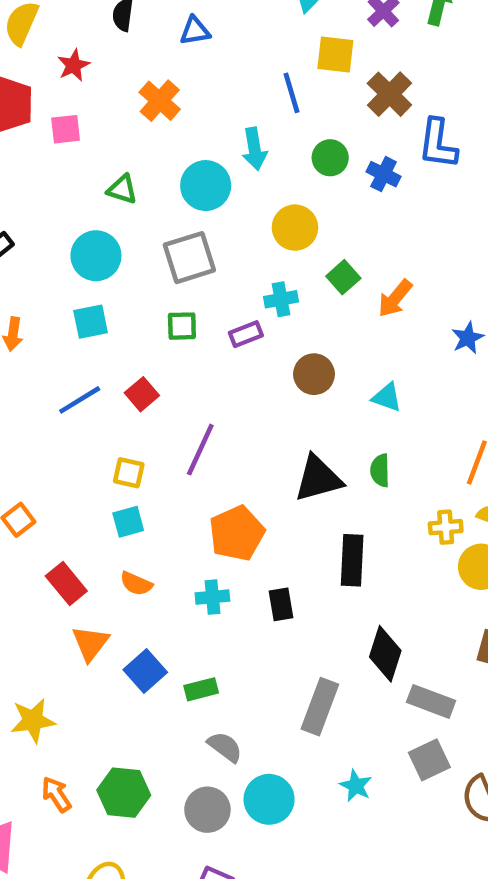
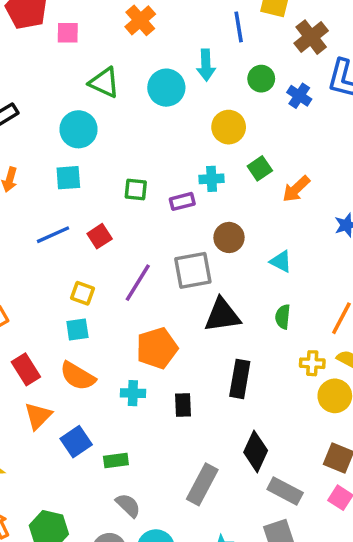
green triangle: (122, 189) -> (104, 83), size x1.4
gray square: (189, 258) -> (193, 270), moved
green semicircle: (380, 470) -> (283, 317), moved
orange semicircle: (136, 584) -> (78, 376), size x1.5

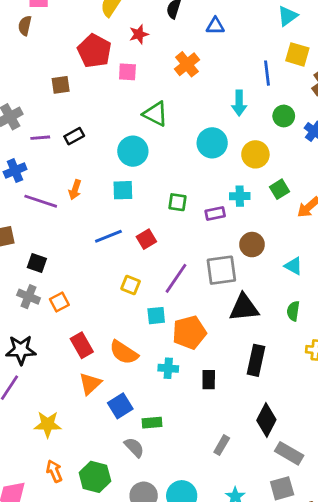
cyan circle: (166, 88) -> (212, 143), moved
cyan square: (77, 329) -> (156, 316), moved
gray rectangle: (202, 484) -> (222, 445), size x0.6
gray semicircle: (128, 505) -> (134, 447), moved

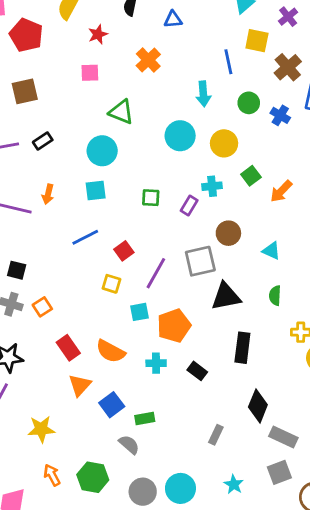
red pentagon: (94, 51) -> (26, 35), moved
brown square: (61, 85) -> (25, 91), size x1.4
purple rectangle: (215, 214) -> (189, 206), turned -42
red square: (146, 239) -> (124, 251), moved
black rectangle: (209, 380) -> (197, 371), turned -48

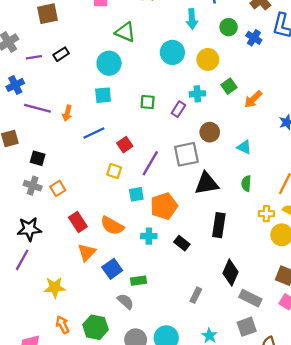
orange arrow: (48, 194) -> (67, 113), moved

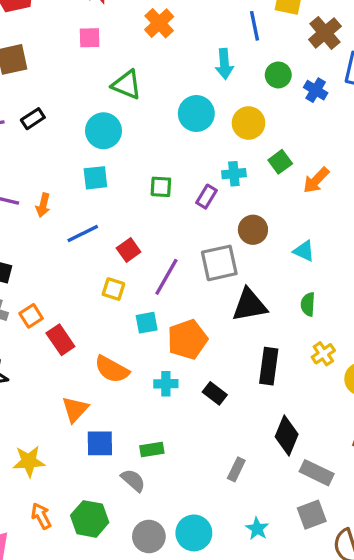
yellow cross: (266, 214) -> (323, 354), moved, turned -35
red rectangle: (78, 222) -> (60, 340), moved
blue square: (112, 269) -> (100, 443), moved, turned 36

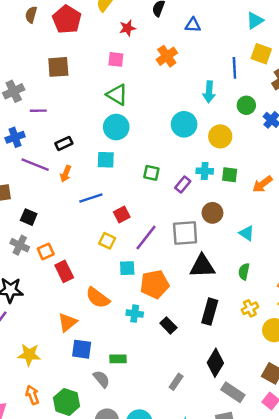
green triangle: (127, 85) -> (117, 95), moved
black rectangle: (33, 119) -> (64, 143), moved
green square: (280, 162) -> (230, 175), moved, turned 35

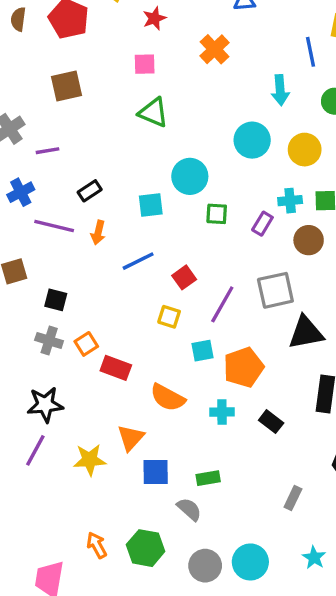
cyan circle: (116, 127) -> (190, 176), moved
brown circle: (212, 213) -> (309, 240), moved
red rectangle: (64, 271) -> (116, 368), turned -35
yellow star: (29, 355) -> (90, 460), moved

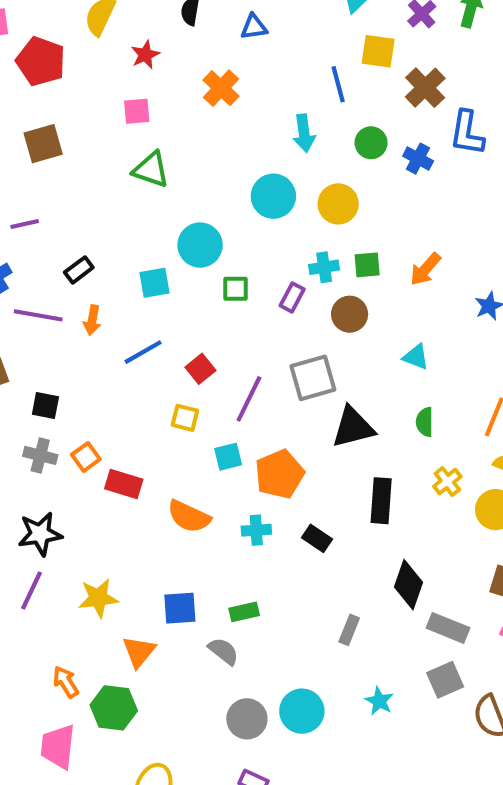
orange triangle: (131, 438) -> (139, 652), moved
orange arrow: (97, 545) -> (66, 682), moved
green hexagon: (146, 548) -> (114, 708), moved

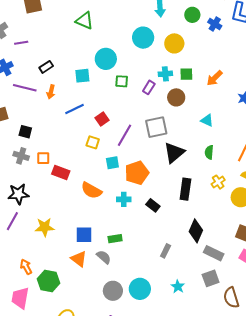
black triangle: (353, 427) -> (174, 153), turned -30
orange square: (86, 457) -> (43, 158), turned 32
orange triangle: (139, 652) -> (79, 259), moved, turned -36

